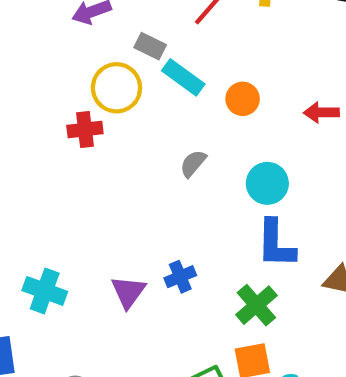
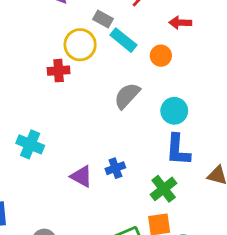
red arrow: (321, 112) -> (180, 23), moved
gray semicircle: (193, 163) -> (127, 96), size x1.5
cyan cross: (45, 291) -> (30, 144), moved
purple triangle: (128, 292) -> (81, 176), turned -40

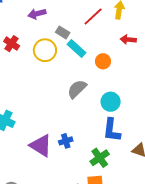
red arrow: (180, 23) -> (128, 40), moved
red cross: (59, 71) -> (12, 44), moved, turned 35
purple triangle: (81, 176) -> (41, 146), size x1.4

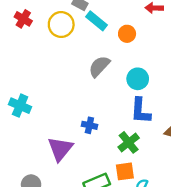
blue cross: (66, 141) -> (89, 125), turned 32
purple triangle: (41, 146) -> (60, 149), moved, turned 40

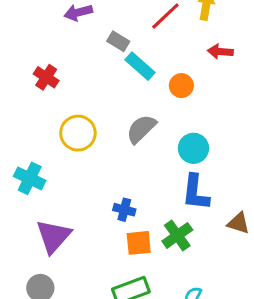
red cross: (23, 19) -> (46, 77), moved
yellow circle: (61, 25) -> (78, 133), moved
purple triangle: (60, 149) -> (53, 236), moved
orange square: (125, 171) -> (139, 243), moved

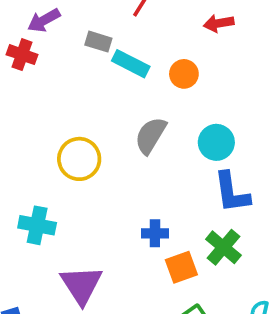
red cross: (46, 77) -> (22, 55), moved

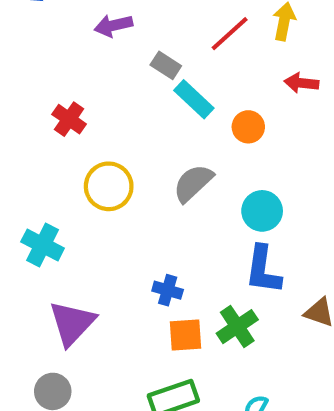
red cross: (22, 55) -> (69, 119), moved

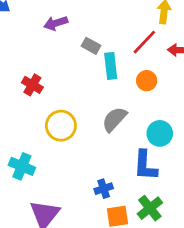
red line: (230, 34) -> (144, 42), moved
cyan rectangle: (194, 99) -> (111, 66), turned 45
blue L-shape: (263, 270) -> (145, 165), moved
blue cross: (168, 290) -> (104, 189), turned -30

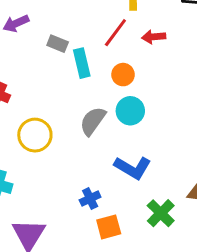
cyan circle: (160, 133) -> (130, 111), moved
blue L-shape: (145, 165) -> (133, 168), turned -56
green cross: (150, 208) -> (161, 213), moved

